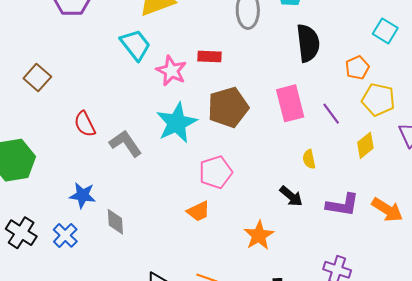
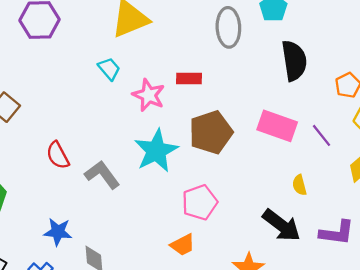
cyan trapezoid: (135, 45) -> (109, 69), size x0.7
pink rectangle: (290, 103) -> (277, 126), turned -54
black arrow: (291, 196) -> (282, 225), size x1.5

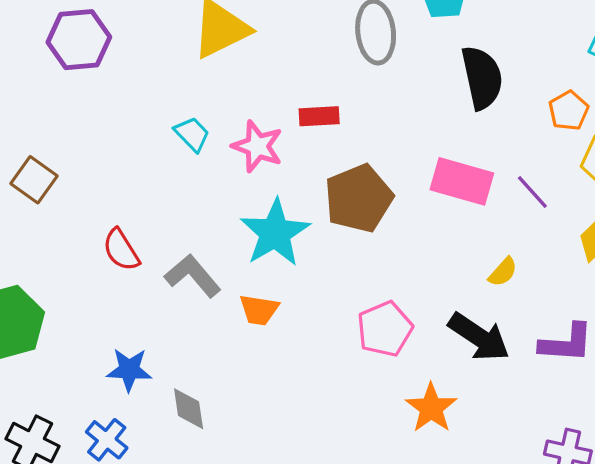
cyan trapezoid: (109, 69) -> (192, 134), moved
yellow semicircle: (299, 185) -> (503, 272), turned -120
pink pentagon: (200, 202) -> (385, 329), moved
orange trapezoid: (183, 245) -> (259, 310), moved, turned 40

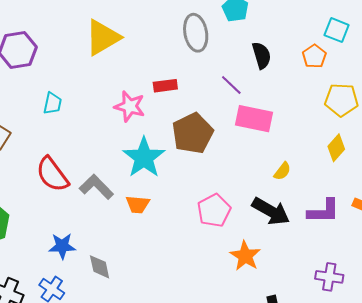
black semicircle: (482, 78) -> (262, 55), size x0.7
orange pentagon: (569, 111) -> (314, 56), moved
cyan trapezoid: (192, 134) -> (52, 103), moved, turned 60
purple line: (532, 192) -> (231, 85), moved
red semicircle: (121, 250) -> (52, 174), size x1.4

